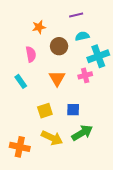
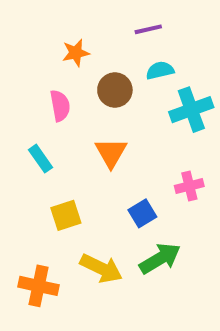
pink cross: (85, 75) -> (189, 186), moved
blue square: (73, 110) -> (142, 213), turned -32
yellow square: (45, 111) -> (66, 215), moved

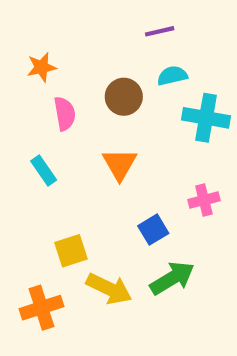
orange star: (76, 53) -> (42, 67), moved
cyan cross: (191, 110) -> (206, 118), turned 30
yellow square: (66, 215) -> (71, 251), moved
orange cross: (38, 286) -> (42, 308), turned -30

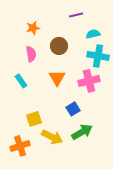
orange star: (42, 67) -> (33, 28), moved
cyan semicircle: (172, 76) -> (93, 34), moved
pink cross: (204, 200) -> (89, 81), moved, size x1.5

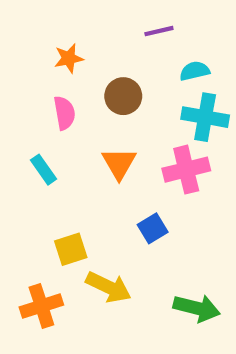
green arrow: (82, 132) -> (197, 308), moved, turned 45

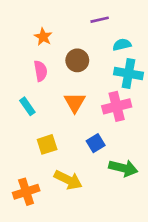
orange star: (69, 58) -> (43, 37), turned -30
yellow square: (71, 249) -> (47, 144), moved
green arrow: (197, 308) -> (123, 168), moved

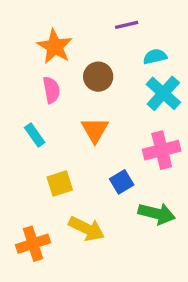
orange star: (43, 37) -> (55, 47), size x1.5
cyan cross: (128, 74) -> (163, 93), turned 32
pink cross: (117, 106) -> (162, 150), moved

